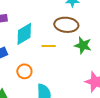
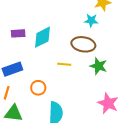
cyan diamond: (24, 34) -> (43, 37), moved

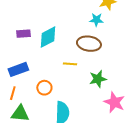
green star: (98, 66) -> (98, 79), moved, turned -30

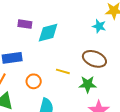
brown ellipse: (89, 44) -> (94, 59), moved
yellow line: (70, 64) -> (63, 71), moved

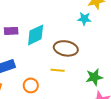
brown ellipse: (94, 59) -> (66, 48), moved
green star: (88, 84) -> (94, 77), moved

